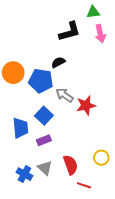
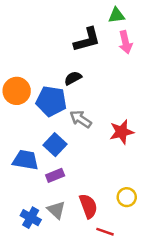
red star: (86, 105) -> (122, 132), moved
blue trapezoid: (20, 128) -> (26, 160), turned -75

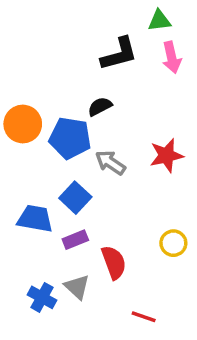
red star: (122, 132) -> (166, 156), moved
yellow circle: (127, 197) -> (173, 243), moved
red semicircle: (88, 206) -> (114, 262), moved

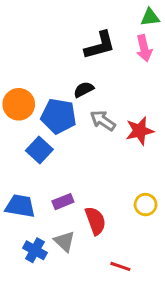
green triangle: (159, 21) -> (150, 17), moved
gray arrow: (110, 163) -> (103, 120), moved
blue square: (75, 198) -> (39, 150), moved
blue trapezoid: (35, 219) -> (20, 206), moved

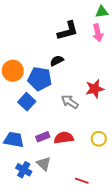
gray arrow: (103, 120) -> (70, 102), moved
red semicircle: (95, 221) -> (64, 138), moved, turned -78

